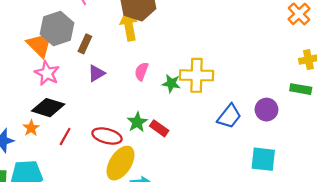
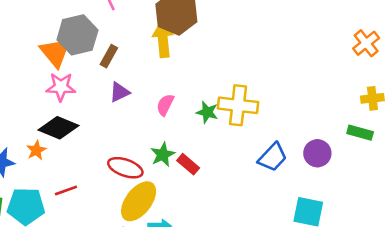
pink semicircle: (141, 71) -> (165, 105), moved
pink star: (47, 73) -> (61, 87), turned -30
red line: (65, 137) -> (66, 191), moved, turned 36

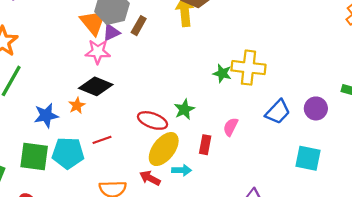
purple triangle: (119, 92) -> (111, 32), moved
pink semicircle: (165, 105) -> (231, 127), moved
red rectangle: (188, 164) -> (205, 145), moved, turned 60

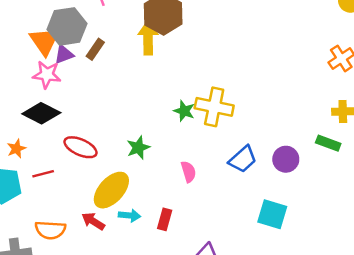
orange star: (77, 105) -> (16, 149), moved
red ellipse: (152, 120) -> (81, 147), moved
pink semicircle: (231, 127) -> (188, 172), turned 132
red rectangle: (205, 145) -> (165, 219), moved

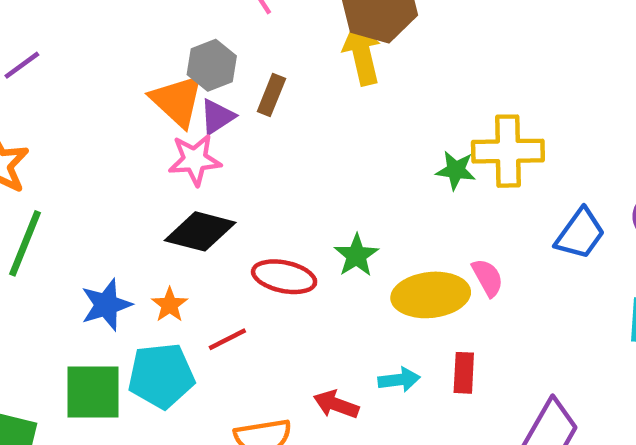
gray hexagon: (67, 26) -> (212, 65), size x0.7
green star: (138, 148) -> (356, 255), moved
yellow ellipse: (111, 190) -> (431, 295), moved, turned 54

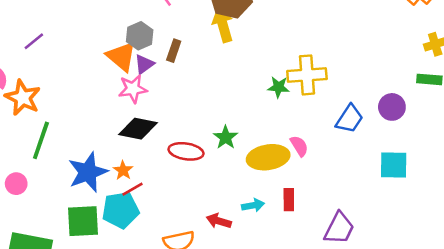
blue star: (106, 305) -> (88, 172), size x1.4
red line: (227, 339) -> (132, 189), moved

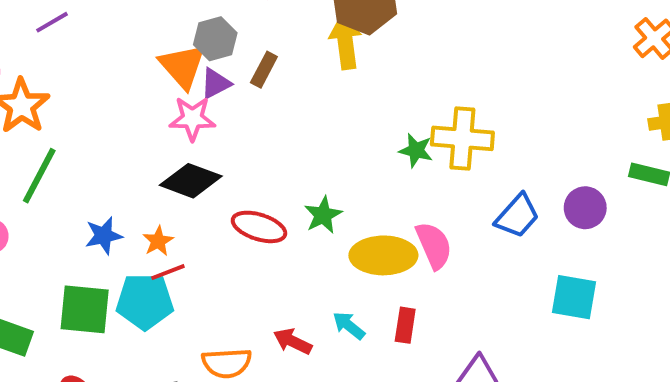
pink semicircle: (299, 146) -> (434, 245), size x1.4
blue star: (88, 172) -> (104, 236), size x0.6
cyan arrow: (253, 205) -> (349, 326), turned -140

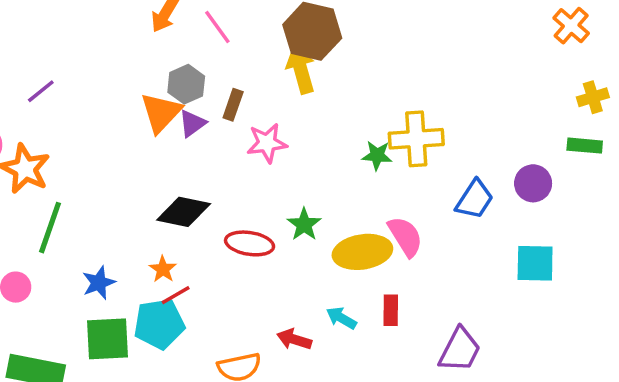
orange triangle: (182, 66) -> (161, 113), turned 33
pink star: (192, 119) -> (267, 143), moved
blue star: (104, 236) -> (99, 283), moved

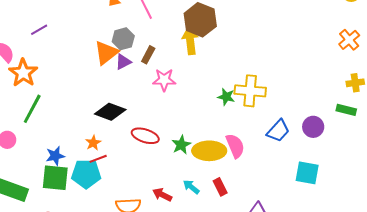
green star: (304, 224) -> (181, 145), moved
blue star: (99, 283) -> (55, 156), moved
red rectangle: (391, 310) -> (220, 187), turned -36

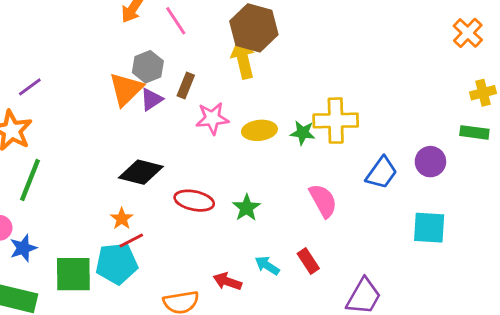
purple line: (39, 30) -> (30, 87), moved
yellow ellipse: (209, 151) -> (259, 130), moved, size x0.7
blue star: (55, 156) -> (23, 248), moved

